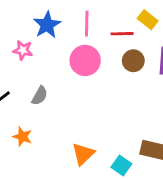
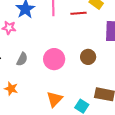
pink circle: (85, 60) -> (54, 59), moved
brown circle: (133, 61) -> (88, 57), moved

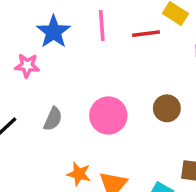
orange star: (11, 89) -> (79, 174), moved

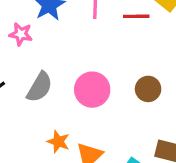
gray semicircle: (53, 119) -> (40, 87), size x1.4

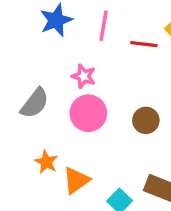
pink star: (21, 34) -> (84, 76), moved

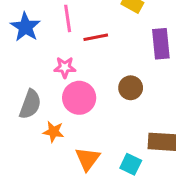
red line: (144, 44) -> (96, 37), moved
orange star: (46, 162) -> (53, 132), moved

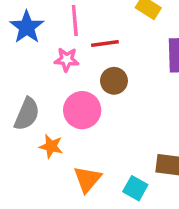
pink star: (65, 67) -> (67, 60), moved
brown circle: (131, 88) -> (114, 81), moved

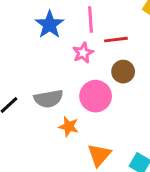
pink star: (67, 60) -> (83, 53), turned -30
gray semicircle: (27, 114) -> (48, 99), turned 56

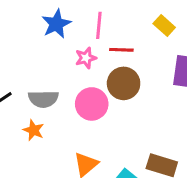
brown circle: (123, 72) -> (124, 83), size x1.4
orange star: (69, 127) -> (34, 130), moved

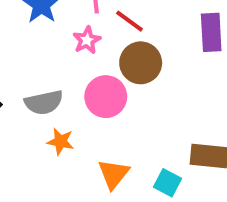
red line: (121, 50) -> (129, 21), turned 45
orange star: (34, 130) -> (60, 141), moved

